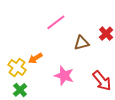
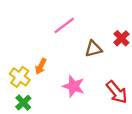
orange arrow: (35, 58) -> (41, 66), turned -32

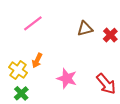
pink line: (64, 25) -> (33, 23), moved
brown triangle: (93, 49) -> (85, 29), moved

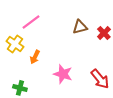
yellow cross: (18, 70) -> (15, 44), moved
green cross: (21, 93) -> (20, 88), turned -32

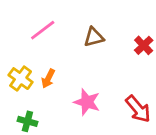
brown triangle: (80, 27) -> (94, 37), moved
yellow cross: (15, 44) -> (21, 79), moved

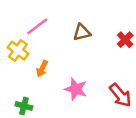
yellow cross: (21, 79) -> (18, 51), moved

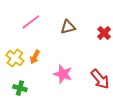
yellow cross: (18, 51) -> (15, 58), moved

